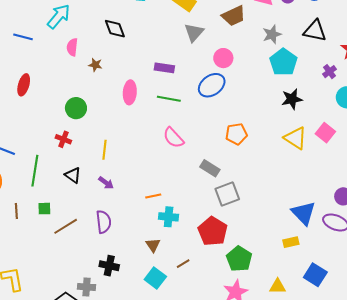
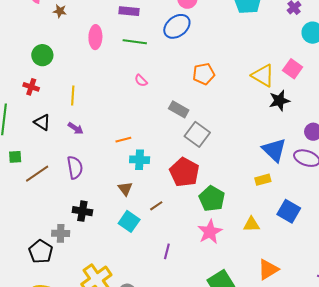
black star: (292, 99) -> (279, 101), moved
pink semicircle: (173, 138) -> (141, 81), size x0.6
gray square: (227, 194) -> (197, 134), turned -30

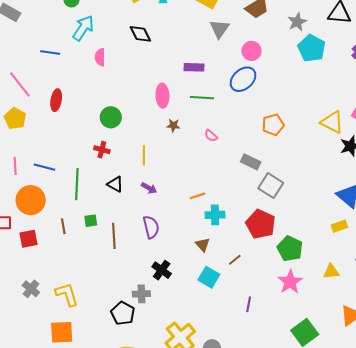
brown star: (60, 11) -> (173, 125), moved
brown line: (37, 174) -> (114, 236), turned -55
black cross: (82, 211) -> (162, 270), turned 30

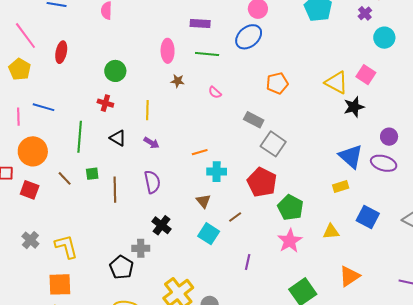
blue line: (45, 167) -> (43, 107), moved
brown line: (63, 226) -> (65, 178), turned -35
red square: (29, 239) -> (30, 190), turned 30

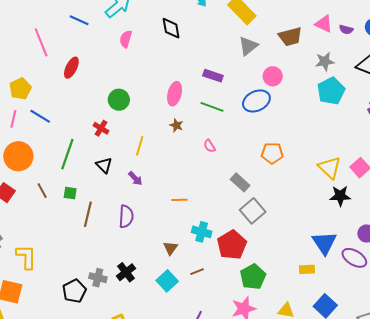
yellow pentagon: (20, 69) -> (20, 89), moved
cyan cross: (217, 172) -> (202, 232), moved
black cross: (162, 225) -> (126, 272), moved

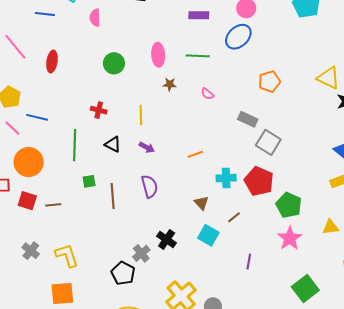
purple rectangle: (213, 76) -> (199, 15), moved
green circle: (119, 100) -> (114, 63), moved
pink line: (13, 119) -> (12, 128), turned -42
brown line: (42, 191) -> (53, 205), moved, turned -49
gray cross: (98, 278) -> (141, 253), turned -36

